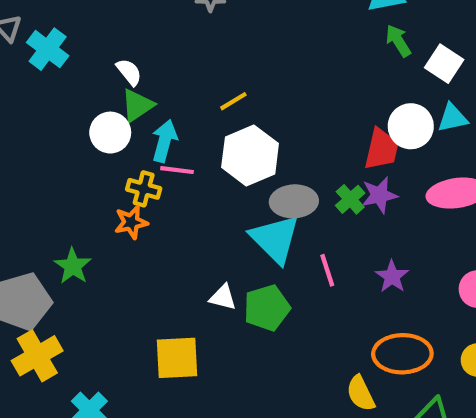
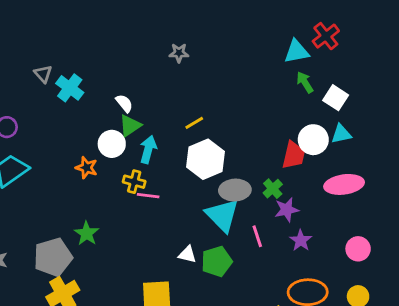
pink line: (177, 170) -> (148, 196), moved
purple star: (379, 195) -> (287, 210), moved
orange star: (131, 222) -> (87, 168), moved, turned 30

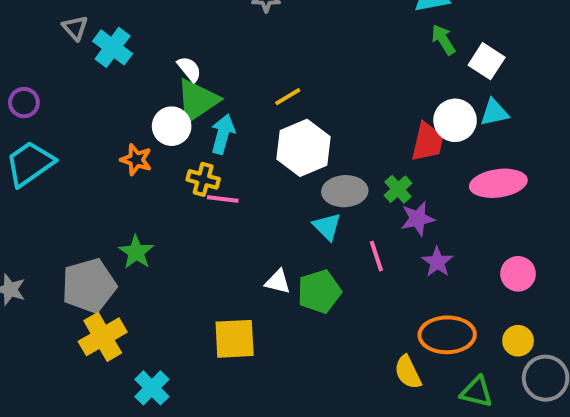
green triangle: (130, 126) -> (197, 101), size x1.4
cyan triangle: (222, 215) -> (327, 227), size x0.6

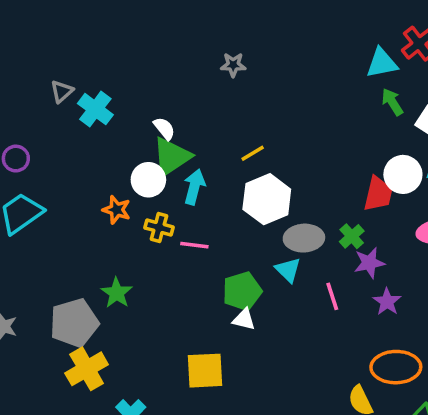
gray triangle: (75, 28) -> (62, 91), turned 30
yellow cross: (203, 179) -> (159, 227), moved
green pentagon: (319, 292) -> (242, 291), moved

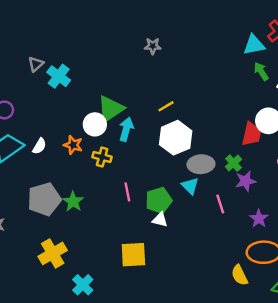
white semicircle: (164, 128) -> (39, 146), moved, turned 70
pink line: (194, 245) -> (127, 192), moved, turned 72
purple star: (387, 302) -> (259, 218), moved
gray pentagon: (74, 323) -> (44, 199), moved

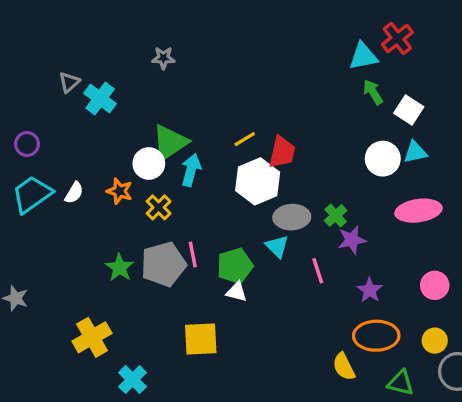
gray star: (153, 46) -> (163, 58), moved
red trapezoid: (252, 134) -> (282, 152), moved
yellow cross: (102, 157) -> (159, 207), turned 30
gray pentagon: (44, 199) -> (163, 264), moved

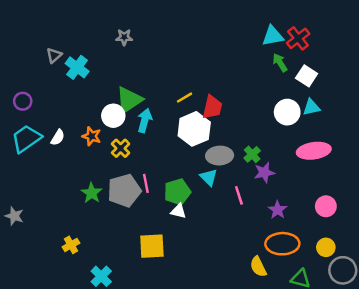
red cross: (397, 38) -> (298, 38), moved
yellow cross: (92, 337) -> (71, 245), size x0.6

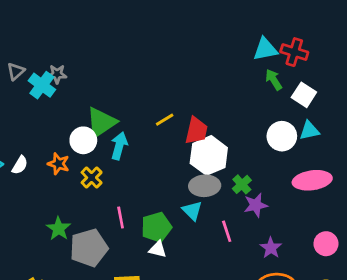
gray star: (124, 37) -> (57, 74), moved
red cross: (298, 38) -> (294, 52), turned -35
white hexagon: (194, 129) -> (209, 155), moved
gray pentagon: (124, 191) -> (89, 248), moved

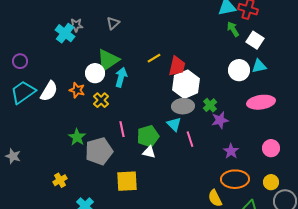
gray triangle: (16, 71) -> (113, 23), moved
white semicircle: (20, 165) -> (49, 91), size x1.5
pink line: (227, 231) -> (190, 139), moved

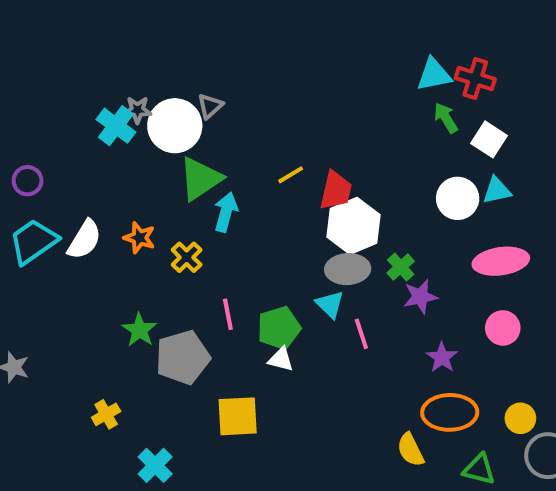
white circle: (95, 73) -> (175, 126), moved, size x1.4
pink circle: (271, 148) -> (503, 328), moved

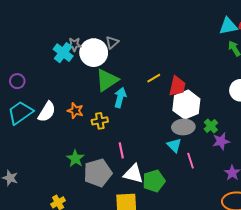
yellow cross: (187, 257) -> (100, 121), turned 35
green pentagon: (279, 328) -> (154, 181), moved
white triangle: (281, 359) -> (133, 174), moved, size x1.5

